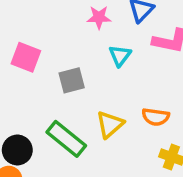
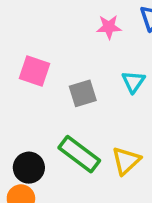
cyan triangle: (120, 56) -> (133, 82), moved
yellow triangle: (110, 124) -> (126, 161), moved

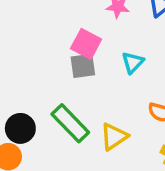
pink square: (34, 71) -> (86, 44), moved

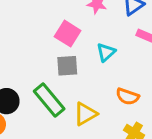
gray square: (83, 66) -> (67, 66), moved

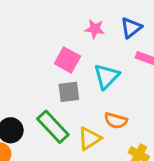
cyan triangle: (106, 52) -> (107, 76), size x1.4
orange semicircle: (128, 97) -> (116, 121), moved

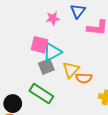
cyan triangle: (107, 76) -> (52, 52), moved, turned 30
yellow triangle: (90, 139) -> (71, 70), moved

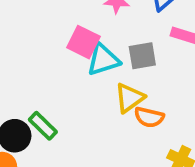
gray square: (46, 67) -> (142, 56), moved
green rectangle: (41, 94) -> (43, 126), moved, size x0.7

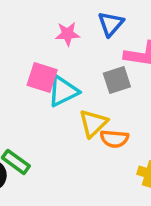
gray square: (142, 56) -> (117, 80), moved

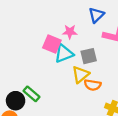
pink star: (68, 34) -> (70, 32), moved
gray square: (117, 80) -> (89, 56), moved

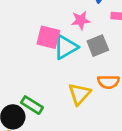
pink star: (70, 32) -> (81, 20), moved
yellow triangle: (80, 75) -> (79, 94), moved

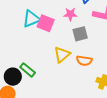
cyan triangle: (66, 47) -> (31, 19), moved
yellow triangle: (79, 94) -> (62, 55), moved

